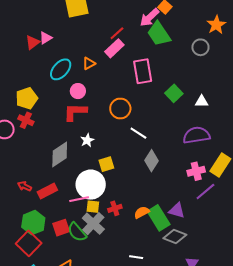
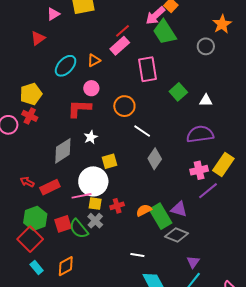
pink triangle: (46, 38) -> (53, 14), moved
pink circle: (78, 91) -> (91, 88), moved
gray cross: (93, 224) -> (95, 221), size x0.7

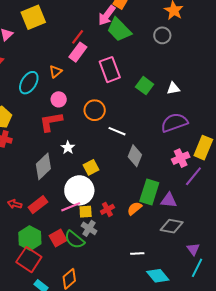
green rectangle: (161, 216) -> (149, 192), moved, turned 60

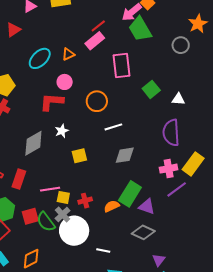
purple semicircle: (174, 123) -> (171, 133), turned -88
white line: (117, 131) -> (113, 127), turned -54
gray diamond: (135, 156) -> (125, 155), turned 45
white circle: (79, 190) -> (74, 231), moved
red rectangle: (38, 205) -> (19, 179), turned -48

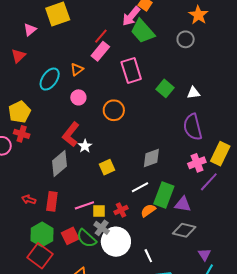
red L-shape: (52, 102) -> (71, 134), moved, turned -45
white line: (113, 127) -> (140, 187), moved
white line: (103, 251) -> (148, 256), turned 64

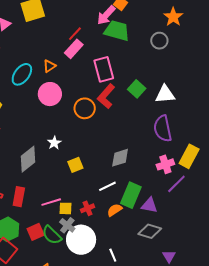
green trapezoid: (143, 31) -> (117, 31), turned 144
white triangle: (193, 93) -> (165, 94), size x1.5
pink circle: (78, 97) -> (50, 94), size x1.5
red L-shape: (71, 134) -> (106, 96), moved

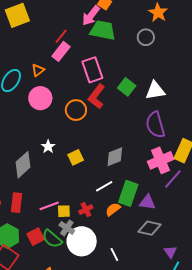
pink cross: (165, 164) -> (161, 160), size x1.4
yellow square: (75, 165) -> (76, 157), moved

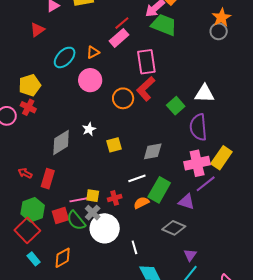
gray circle: (146, 37) -> (219, 31), moved
green square: (127, 87) -> (176, 106), moved
purple triangle: (147, 202) -> (187, 202), moved
pink line: (49, 206) -> (79, 200), moved

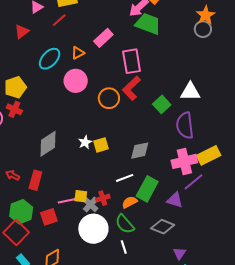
red line: (122, 23) -> (59, 20), moved
white star: (89, 129) -> (85, 142), moved
yellow rectangle: (221, 158) -> (209, 155), turned 30
gray cross: (93, 213) -> (90, 205), moved
green semicircle: (76, 221) -> (125, 224), moved

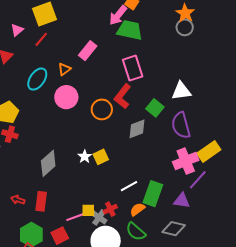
pink rectangle: (132, 61) -> (133, 68), moved
gray diamond: (140, 151) -> (137, 129), moved

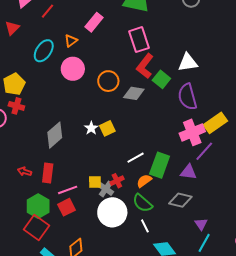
red L-shape: (123, 96) -> (145, 66), moved
gray diamond: (137, 129) -> (134, 93), moved, turned 30
pink line: (76, 217) -> (68, 190), moved

